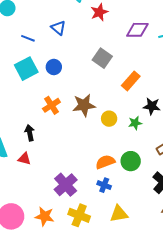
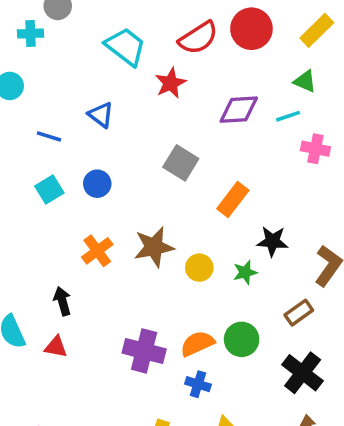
cyan square: (26, 69) -> (49, 189), size x0.7
purple cross: (66, 185) -> (144, 351), moved, turned -30

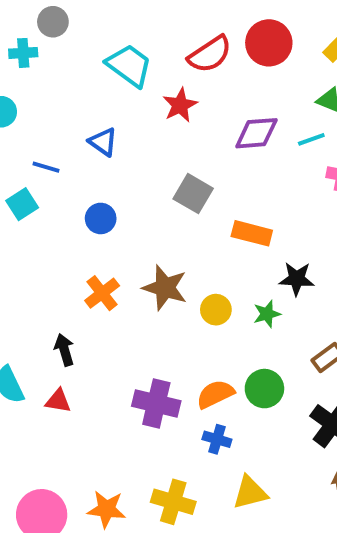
cyan square: (49, 189) -> (22, 204), moved
orange rectangle: (233, 200) -> (252, 233), turned 68
brown star: (154, 247) -> (165, 288), turned 30

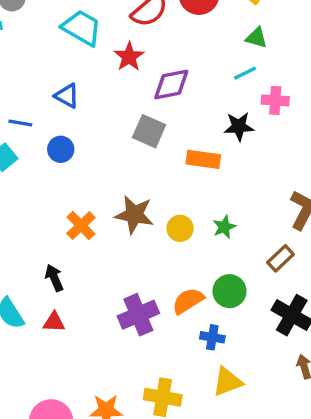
purple diamond: (256, 133) -> (171, 84), moved
blue circle: (101, 218) -> (61, 149), moved
black star: (297, 279) -> (239, 127), moved
purple cross: (156, 403) -> (138, 315), turned -30
blue cross: (217, 439) -> (212, 337), moved

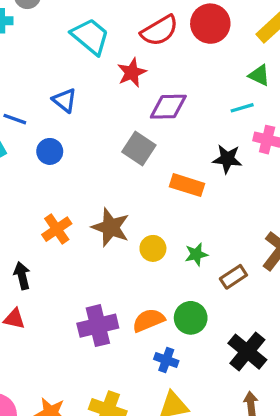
brown rectangle: (280, 258) -> (233, 277), moved

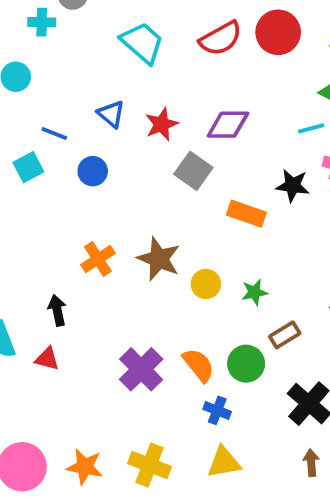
red star: (132, 73) -> (162, 124), moved
brown rectangle: (233, 277) -> (285, 335), moved
orange semicircle: (149, 320) -> (198, 365), turned 72
purple cross: (98, 326) -> (141, 369), turned -33

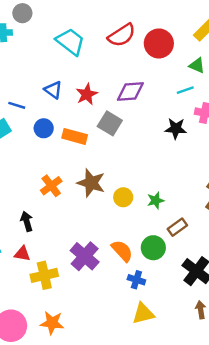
red circle: (278, 32) -> (159, 43), moved
orange rectangle: (246, 214) -> (75, 136), moved
yellow cross: (149, 465) -> (44, 275), moved, turned -30

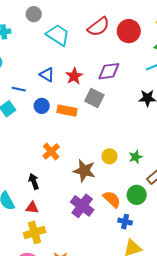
gray circle: (22, 13) -> (34, 14), moved
brown star: (91, 183) -> (84, 171), moved
yellow cross: (44, 275) -> (35, 232), moved

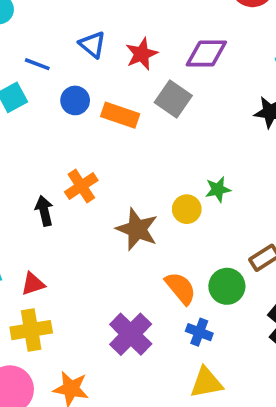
green star: (136, 157) -> (218, 189), moved
black arrow: (34, 181) -> (44, 211), moved
purple cross: (82, 206) -> (131, 334), moved
red triangle: (32, 208) -> (33, 284), turned -32

